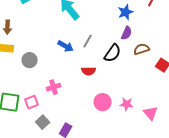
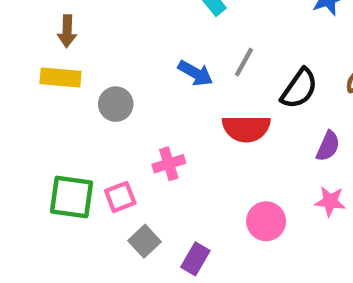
purple semicircle: (127, 33) -> (328, 146), moved
red semicircle: (89, 71) -> (246, 128), size x1.5
pink circle: (103, 102) -> (266, 221), moved

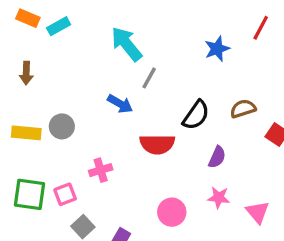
gray line: (244, 62) -> (149, 78), moved
yellow rectangle: (60, 78) -> (26, 133), moved

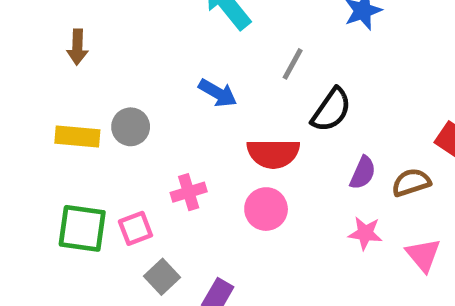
gray line: (149, 78) -> (293, 64), moved
brown semicircle: (243, 109) -> (411, 182), moved
pink circle: (172, 212) -> (266, 209), moved

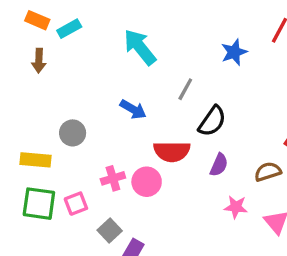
brown arrow: (77, 47) -> (39, 61), moved
yellow rectangle: (77, 136) -> (36, 160), moved
purple semicircle: (363, 173) -> (219, 165), moved
pink circle: (266, 209) -> (147, 182), moved
gray square: (162, 277) -> (110, 231), moved

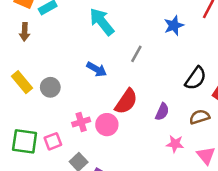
black semicircle: (212, 121) -> (196, 78), moved
red semicircle: (172, 151) -> (126, 101), turned -56
yellow rectangle: (36, 160) -> (22, 82), moved, turned 45

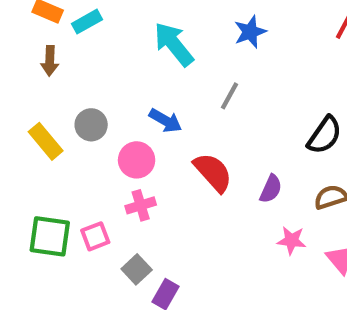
blue star: (174, 26) -> (250, 32), moved
gray circle: (50, 87) -> (91, 125), moved
red semicircle: (126, 101) -> (213, 172), turned -76
pink circle: (107, 125) -> (137, 160), moved

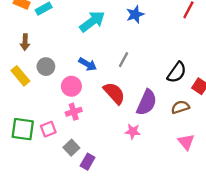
cyan arrow: (174, 44) -> (92, 21), turned 92
brown arrow: (50, 61) -> (25, 42), moved
gray line: (230, 96) -> (124, 60), moved
purple semicircle: (271, 189) -> (147, 102), size x1.6
pink star: (291, 240) -> (133, 131), moved

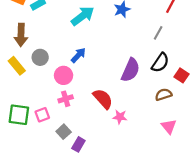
brown arrow: (25, 42) -> (21, 35), size x1.5
gray line: (124, 60) -> (158, 33), moved
blue arrow: (88, 64) -> (78, 55), turned -77
red semicircle: (114, 93) -> (103, 99), moved
purple semicircle: (147, 102) -> (130, 70), moved

